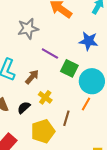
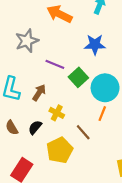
green square: (69, 68) -> (78, 77), turned 30
brown line: (66, 118) -> (83, 132), turned -49

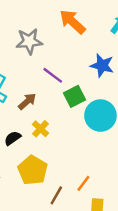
orange line: (102, 114) -> (83, 183), moved
brown line: (83, 132) -> (56, 195), moved, turned 56
yellow pentagon: (60, 150) -> (33, 170), turned -30

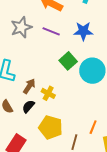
purple line: (53, 75) -> (51, 31), moved
brown arrow: (27, 101) -> (29, 86), moved

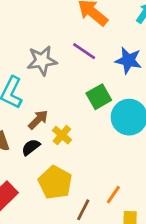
gray star: (21, 27) -> (42, 61), moved

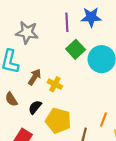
purple line: (84, 51) -> (67, 22), moved, turned 66
gray star: (42, 61) -> (27, 32), turned 30
black semicircle: (31, 147) -> (35, 107), moved

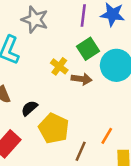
brown arrow: (35, 77) -> (82, 79), moved, turned 56
yellow cross: (55, 84) -> (59, 66), moved

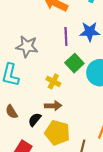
brown arrow: (82, 79) -> (53, 106), moved

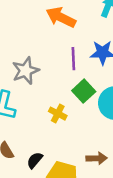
gray star: (27, 46) -> (26, 71), turned -30
brown arrow: (53, 106) -> (97, 158), moved

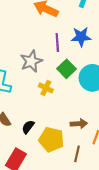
gray star: (26, 71) -> (31, 61), moved

